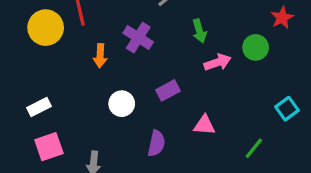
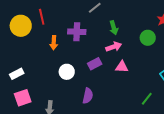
purple cross: (138, 38) -> (77, 32), turned -30
pink arrow: (218, 62) -> (114, 47), moved
pink triangle: (204, 125) -> (122, 67), moved

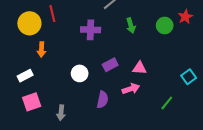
green circle: (148, 38) -> (165, 25), moved
orange arrow: (54, 43) -> (41, 49), moved
pink arrow: (114, 47) -> (131, 89), moved

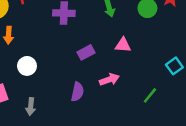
pink triangle: (140, 68) -> (123, 45), moved
white circle: (80, 73) -> (27, 66), moved

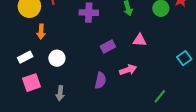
green line: (150, 95) -> (160, 96), moved

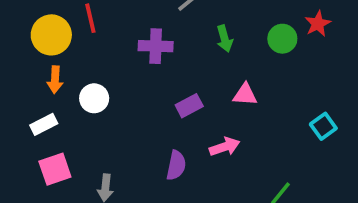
orange arrow: (41, 32) -> (55, 80), moved
white circle: (57, 58) -> (94, 98), moved

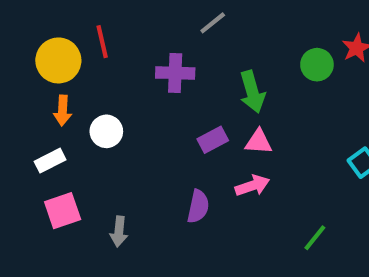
green arrow: (225, 39) -> (252, 92), moved, size x1.4
pink triangle: (245, 95) -> (259, 142), moved

